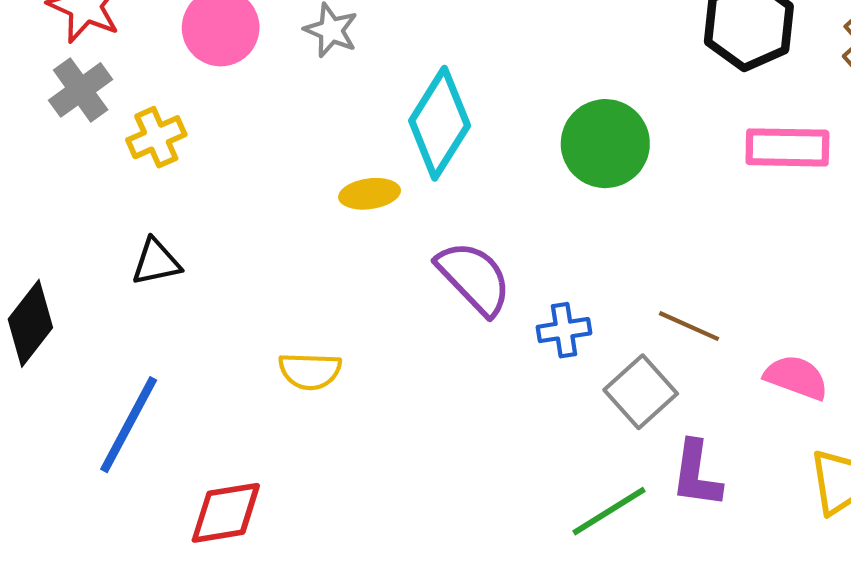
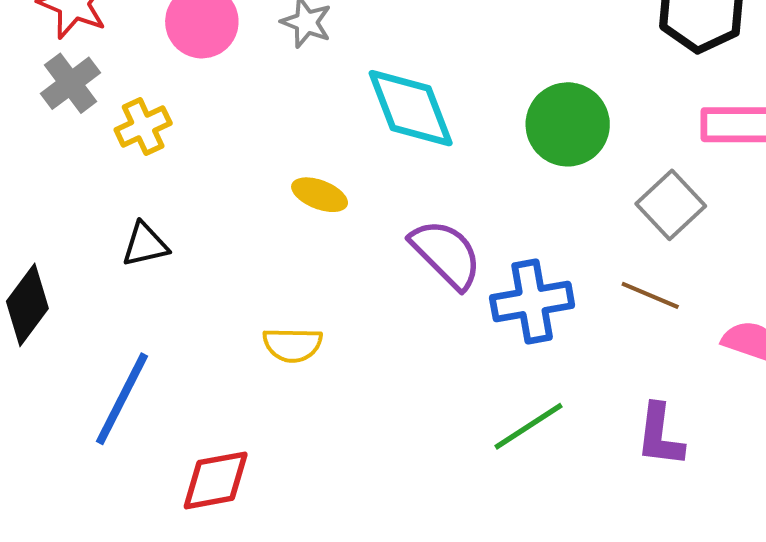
cyan diamond: (440, 123) -> (411, 108), turned -52
yellow ellipse: (370, 194) -> (320, 195), moved, turned 30
blue cross: (564, 330) -> (532, 302), size x1.6
gray square: (641, 392) -> (671, 205), moved
green line: (609, 511) -> (529, 426), moved

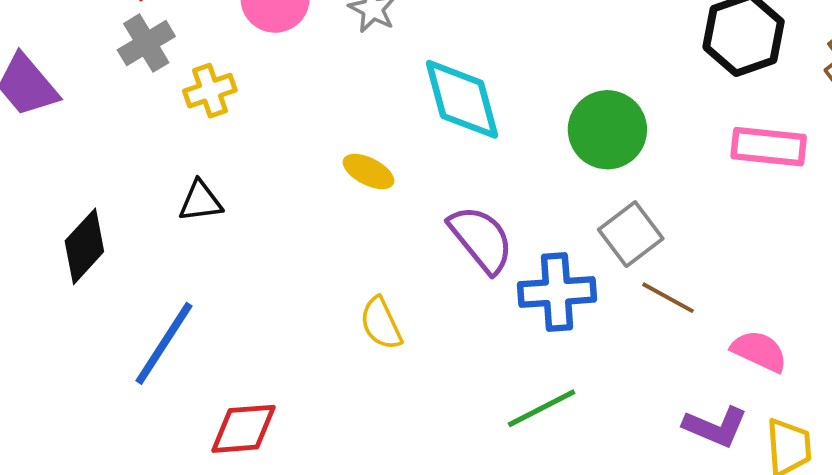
gray square: (671, 205) -> (631, 234), moved
yellow semicircle: (293, 345) -> (381, 323), moved, turned 58
purple L-shape: (660, 435) -> (715, 427), moved, turned -80

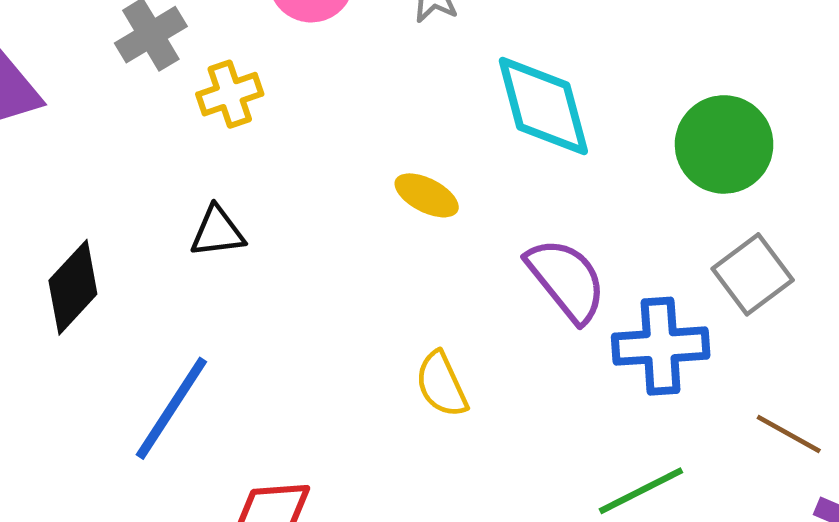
brown line: (668, 298) -> (789, 434), moved

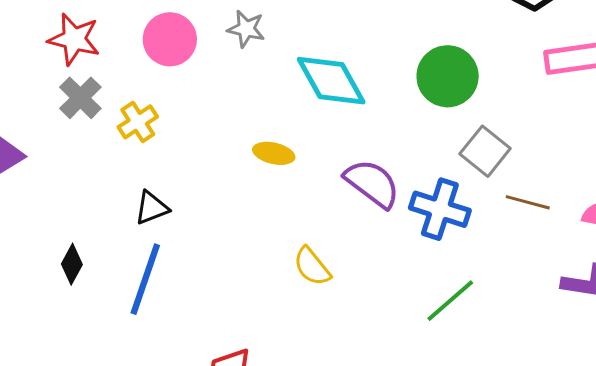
black diamond: (73, 287) -> (72, 264), size x0.7
blue cross: (661, 346) -> (440, 209), turned 36
blue line: (171, 408) -> (145, 279), moved
brown line: (789, 434) -> (528, 202), moved

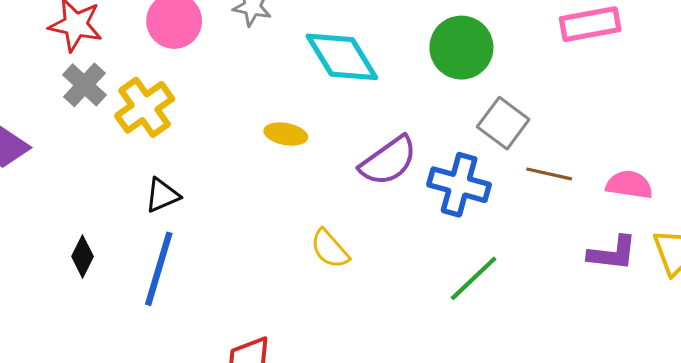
yellow cross: (138, 122) -> (145, 107), size x1.4
purple semicircle: (372, 183) -> (388, 161), turned 110

